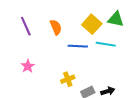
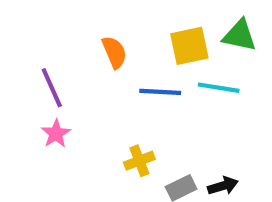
yellow square: (92, 24) -> (189, 46), turned 36
purple line: (26, 26) -> (52, 88), moved

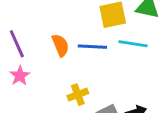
orange semicircle: (114, 52) -> (60, 45), moved

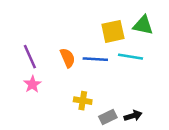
yellow cross: (78, 95) -> (83, 101), turned 30

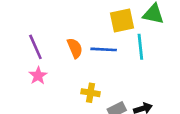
cyan line: (131, 57) -> (140, 47), turned 75

